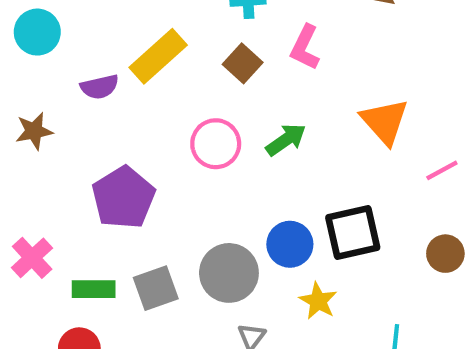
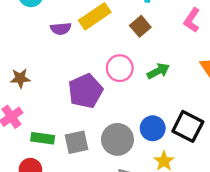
pink L-shape: (305, 47) -> (192, 20), moved
brown star: (34, 131) -> (20, 78), moved
purple pentagon: (123, 198) -> (85, 91), moved
black square: (353, 232) -> (188, 126), turned 32

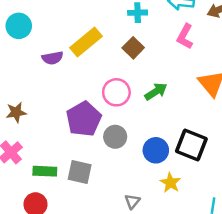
gray circle: (117, 139) -> (115, 137), moved, size x0.7
gray square: (76, 142) -> (80, 172), turned 30

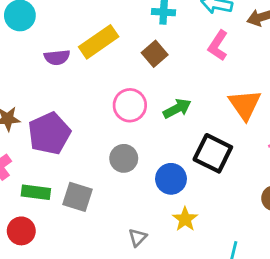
purple pentagon: (84, 119) -> (49, 133), moved
black square: (191, 145) -> (213, 153), moved

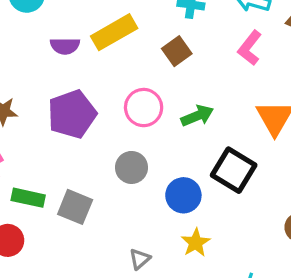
purple pentagon: (49, 133) -> (72, 114), moved

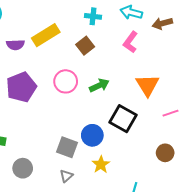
gray circle: (132, 167) -> (23, 168), moved
gray square: (75, 207) -> (67, 147), moved

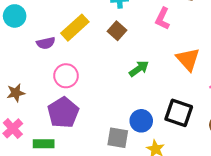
pink circle: (66, 81) -> (66, 76), moved
purple pentagon: (21, 87) -> (63, 112), moved
black square: (123, 119) -> (179, 113), moved

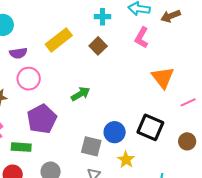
purple semicircle: (46, 43) -> (18, 53), moved
green arrow: (139, 69) -> (80, 94), moved
pink circle: (66, 76) -> (29, 79), moved

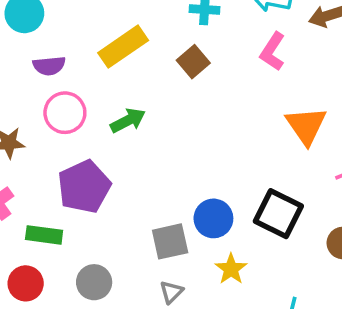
green arrow: (80, 94) -> (128, 120), moved
gray square: (91, 146) -> (170, 241), turned -30

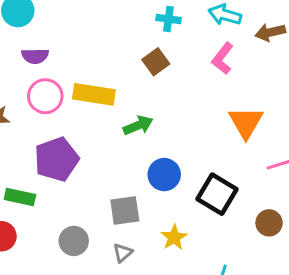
yellow rectangle: (123, 47) -> (94, 94), moved, turned 39
green arrow: (128, 120) -> (138, 125), moved
blue circle: (213, 218) -> (164, 175), moved
gray circle: (94, 282) -> (74, 241), moved

